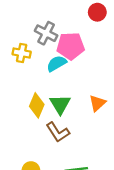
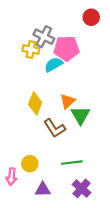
yellow cross: (22, 53) -> (31, 50), moved
orange triangle: (97, 103) -> (68, 101), moved
green triangle: (60, 104) -> (80, 115), moved

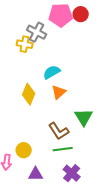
pink pentagon: (66, 48) -> (61, 15), moved
cyan semicircle: (54, 65) -> (52, 72), moved
green triangle: (80, 115) -> (84, 117), moved
brown L-shape: (55, 128) -> (59, 131), moved

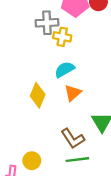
gray cross: (37, 32) -> (47, 23), turned -30
yellow cross: (25, 44) -> (62, 37), moved

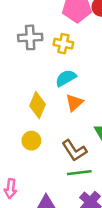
gray cross: (47, 23) -> (30, 37), moved
yellow circle: (32, 161) -> (31, 141), moved

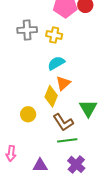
yellow diamond: (38, 105) -> (51, 96), moved

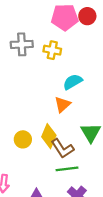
cyan semicircle: (56, 63) -> (73, 82), moved
yellow diamond: (51, 96) -> (49, 136), moved

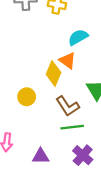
orange triangle: (62, 104) -> (68, 61), turned -42
yellow diamond: (49, 136) -> (53, 73), moved

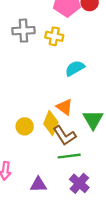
orange triangle: (68, 61) -> (65, 107), moved
yellow diamond: (53, 73) -> (51, 123), moved

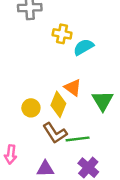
yellow cross: (54, 36) -> (62, 34), moved
brown L-shape: (65, 135) -> (55, 133), moved

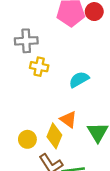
yellow cross: (62, 34) -> (39, 67), moved

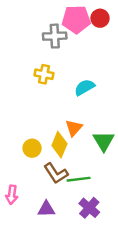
gray cross: (26, 41) -> (55, 36), moved
orange triangle: (68, 119) -> (74, 128), turned 36

